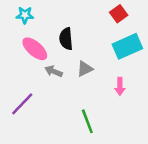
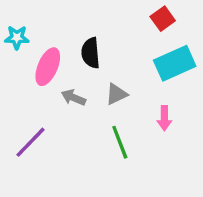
cyan star: (25, 15) -> (17, 37), moved
pink ellipse: (35, 49) -> (48, 67), turned 72
green line: (87, 121) -> (120, 142), moved

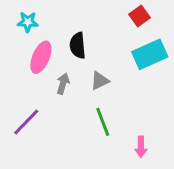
cyan star: (17, 37) -> (28, 22), moved
gray arrow: (73, 98) -> (63, 84), turned 84
pink arrow: (164, 118) -> (141, 147), moved

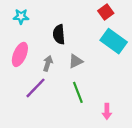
cyan rectangle: (150, 54) -> (114, 41), turned 60
pink ellipse: (41, 57) -> (20, 54), moved
purple line: (26, 122) -> (36, 88), moved

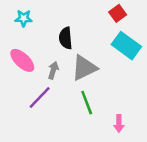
pink ellipse: (20, 54) -> (22, 60), turned -70
gray triangle: (76, 61) -> (84, 68), size x1.6

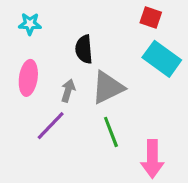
red square: (118, 13) -> (151, 17), turned -35
pink ellipse: (22, 60) -> (28, 78), turned 55
pink arrow: (119, 124) -> (152, 159), size x1.6

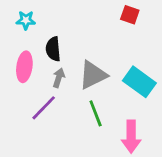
black semicircle: (84, 49) -> (53, 49), moved
cyan rectangle: (162, 59) -> (139, 82), moved

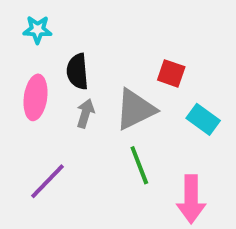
red square: (130, 15) -> (171, 73), moved
cyan rectangle: (139, 82) -> (203, 119), size x0.7
purple line: (44, 108) -> (47, 181), moved

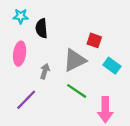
black semicircle: (77, 71) -> (42, 28), moved
gray arrow: (85, 113) -> (45, 71), moved
green line: (139, 165) -> (77, 91), turned -35

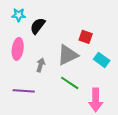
black semicircle: (42, 28) -> (38, 26), turned 42
purple line: (26, 100) -> (24, 91), turned 50

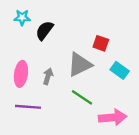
pink ellipse: (18, 49) -> (21, 74), moved
pink arrow: (96, 100) -> (113, 117), turned -95

